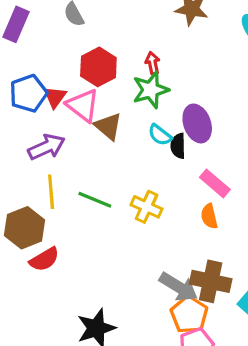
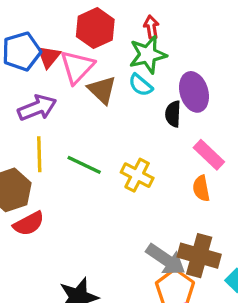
pink triangle: (83, 105) -> (77, 67), turned 33
cyan semicircle: (160, 135) -> (141, 85), moved

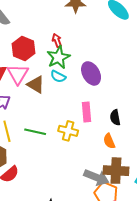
black semicircle: (173, 114) -> (115, 117), moved
pink rectangle: (209, 155) -> (87, 112), moved, turned 54
orange semicircle: (201, 188) -> (109, 141), moved

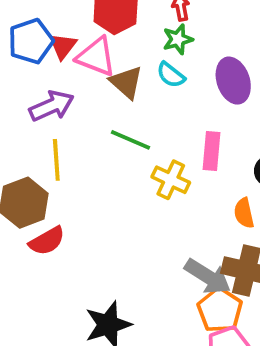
green star: (58, 57) -> (178, 39), size x0.7
pink triangle: (18, 74) -> (96, 57), turned -50
green line: (35, 132) -> (131, 140), moved

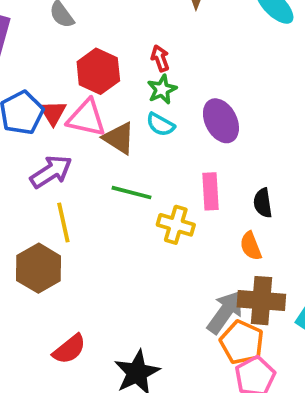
red semicircle: (47, 241) -> (69, 349), moved
gray arrow: (208, 277) -> (225, 312), turned -78

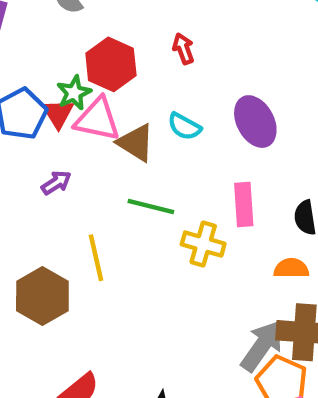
green star: (162, 89) -> (74, 93), moved
purple arrow: (51, 172) -> (56, 183), size x0.6
yellow line: (63, 222) -> (96, 258), moved
orange semicircle: (251, 246) -> (291, 268), turned 112

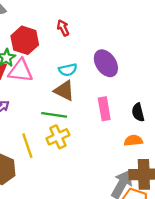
cyan semicircle: (184, 126) -> (68, 70), turned -36
brown triangle: (136, 143) -> (64, 91), moved
yellow cross: (203, 244) -> (58, 137), moved, turned -35

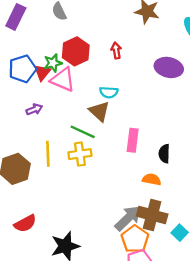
purple ellipse: (106, 63) -> (169, 67), moved, turned -60

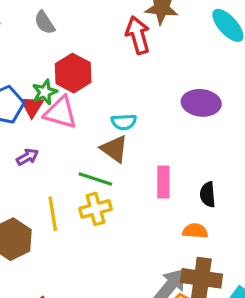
red arrow: (116, 50) -> (138, 35), moved, size x1.6
purple ellipse: (169, 67) -> (201, 103), moved

